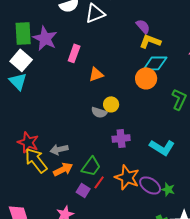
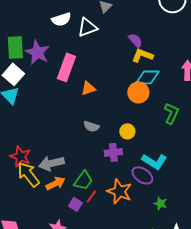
pink rectangle: (74, 53) -> (66, 67), size x1.5
yellow circle: (111, 104) -> (127, 131), moved
gray arrow: (59, 149) -> (51, 163), size x1.4
purple ellipse: (150, 185) -> (142, 175), moved

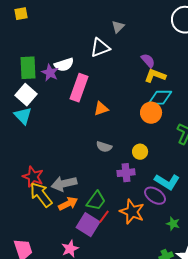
white semicircle: (61, 19) -> (64, 65), moved
purple star: (37, 52) -> (50, 73), size x0.7
purple square: (75, 204) -> (88, 225), size x1.6

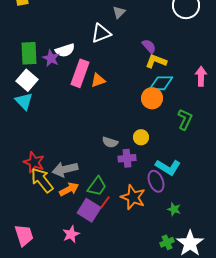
orange triangle: (101, 109) -> (98, 80), moved
gray semicircle: (104, 147) -> (110, 142), moved
purple ellipse: (155, 196) -> (156, 181), turned 35

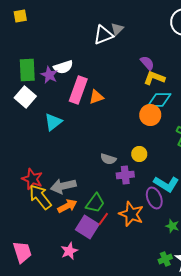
white triangle: (101, 33) -> (103, 35), moved
cyan triangle: (24, 101) -> (53, 122), moved, turned 36

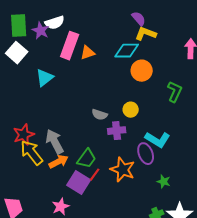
cyan diamond: (159, 100) -> (127, 51), moved
red star: (32, 179) -> (24, 135), turned 30
gray arrow: (63, 186) -> (55, 142), turned 75

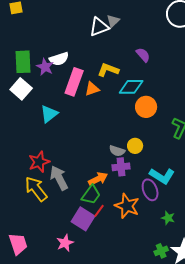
yellow L-shape: (146, 34) -> (108, 70), moved
gray semicircle: (100, 115) -> (117, 151), moved
red star: (24, 135) -> (39, 162), moved
orange arrow: (59, 162) -> (98, 179), moved

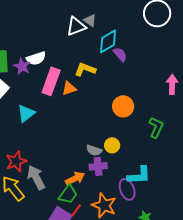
gray triangle: (113, 21) -> (90, 20), turned -40
cyan diamond: (131, 87) -> (108, 41), moved, turned -30
cyan L-shape: (162, 176) -> (139, 175), turned -35

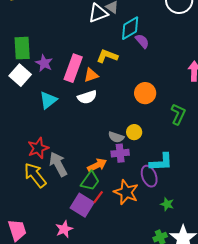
white semicircle: (36, 58) -> (87, 97), moved
purple star: (22, 66) -> (44, 63), moved

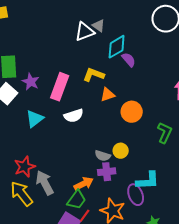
orange triangle: (91, 75) -> (108, 95), moved

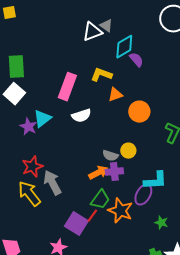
purple star: (31, 82) -> (28, 127), moved
orange arrow: (84, 184) -> (98, 173), moved
purple ellipse: (136, 195) -> (143, 195), turned 50
green trapezoid: (77, 200) -> (100, 200), moved

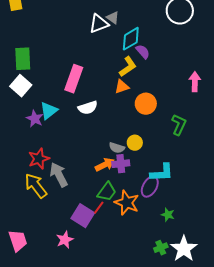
yellow L-shape: (101, 75) -> (128, 67), moved, turned 125

